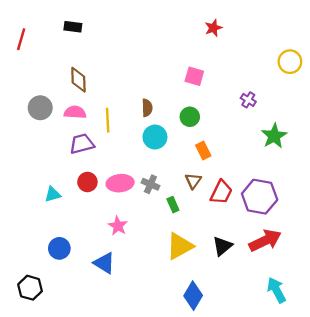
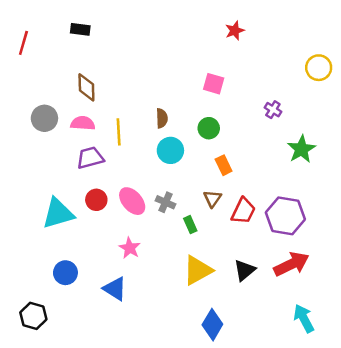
pink ellipse: (120, 183) -> (132, 201), turned 55
cyan triangle: (53, 194) -> (58, 213), size x1.8

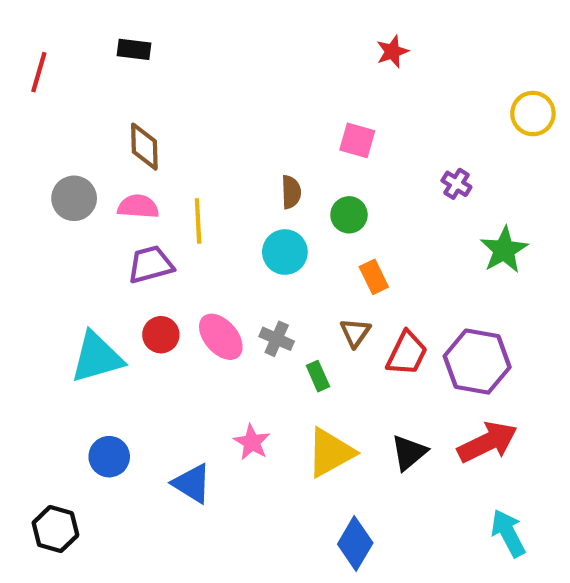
brown semicircle: (162, 118) -> (291, 192), moved
pink star: (130, 248) -> (252, 442), moved

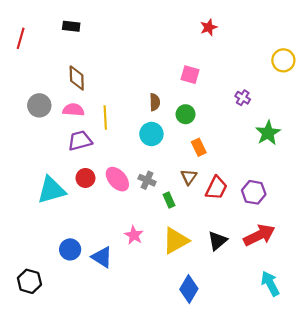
purple hexagon: (477, 362) -> (254, 192), size x0.7
blue circle: (109, 457) -> (70, 249), moved

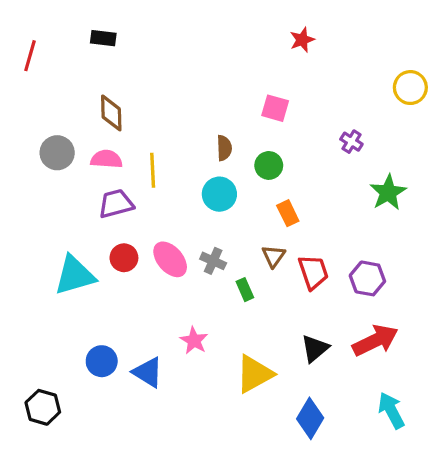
red trapezoid: (216, 188) -> (313, 272), turned -45
yellow triangle: (176, 241) -> (254, 374), moved
blue diamond: (189, 289) -> (310, 418), moved

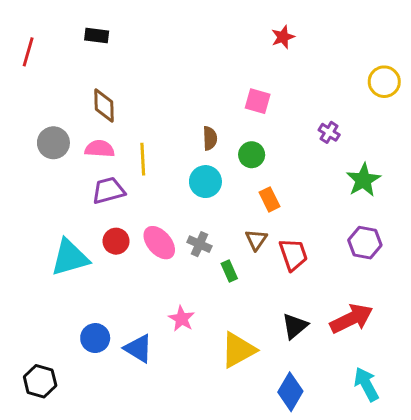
purple hexagon: (367, 278) -> (365, 243), moved

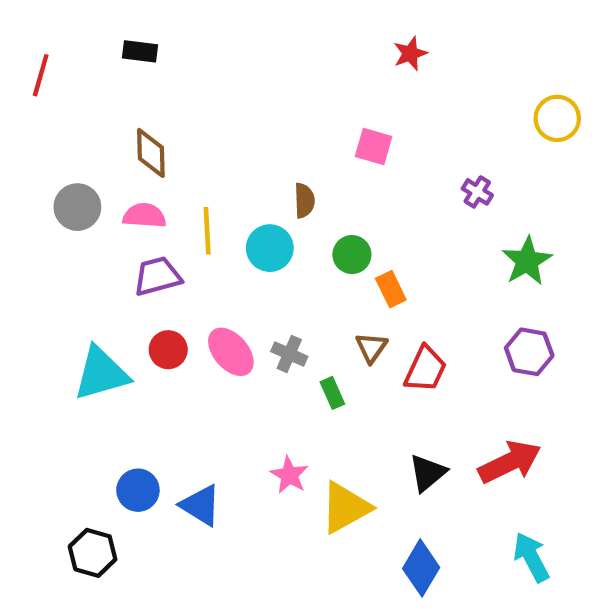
green circle: (252, 155) -> (352, 255), moved
cyan circle: (205, 182) -> (270, 248), moved
red trapezoid: (293, 255) -> (425, 369), turned 44
pink star: (182, 319) -> (289, 475), moved
black hexagon: (40, 381) -> (93, 553), moved

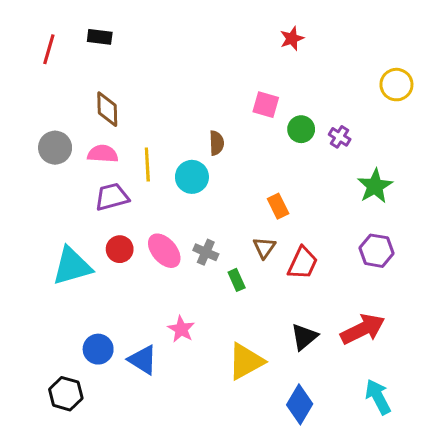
red line: (41, 75) -> (49, 49), moved
green circle: (352, 255) -> (301, 129), moved
pink star: (289, 475) -> (181, 329), moved

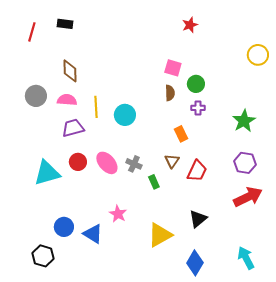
purple cross: (340, 137) -> (198, 108), moved, turned -32
brown semicircle: (217, 143) -> (170, 93), moved
red arrow: (363, 329) -> (248, 197), moved

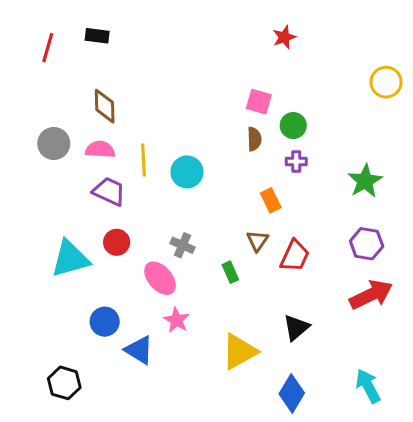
purple trapezoid: (73, 128) -> (109, 191), turned 40
pink ellipse: (107, 163) -> (160, 278), moved
gray cross: (134, 164) -> (182, 245), moved
blue circle: (64, 227) -> (105, 322), moved

